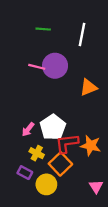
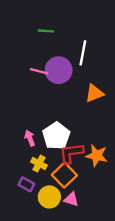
white line: (82, 34) -> (83, 53), moved
pink arrow: (28, 129) -> (30, 138), turned 120
pink triangle: (96, 187) -> (71, 199), moved, turned -40

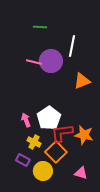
pink triangle: (71, 199) -> (81, 173), moved

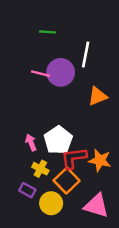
pink triangle: (81, 173) -> (96, 206), size x1.6

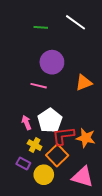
white line: (86, 55) -> (76, 22), moved, turned -65
pink line: (40, 74) -> (39, 86), moved

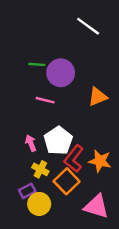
green line: (41, 27) -> (37, 64), moved
red L-shape: (63, 136) -> (74, 159), turned -45
purple rectangle: (23, 163) -> (27, 191), turned -56
yellow circle: (44, 175) -> (39, 204), moved

